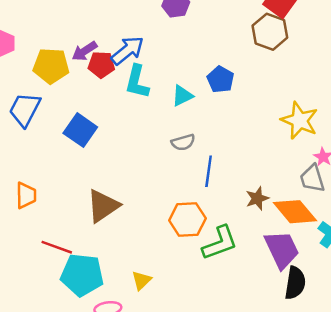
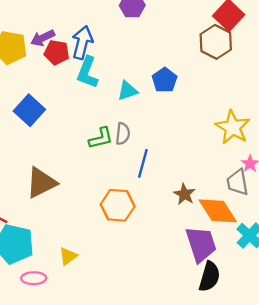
blue arrow: (127, 50) -> (82, 42), turned -44
gray semicircle: (183, 142) -> (123, 134), turned -75
brown star: (257, 198) -> (184, 194), turned -30
green L-shape: (220, 243) -> (101, 138), moved, size x0.7

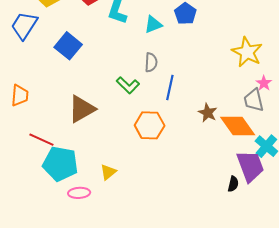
green L-shape: (101, 138) -> (128, 85), moved, turned 60
purple trapezoid: (201, 244) -> (250, 166), moved
black semicircle: (209, 277) -> (233, 184), size x0.6

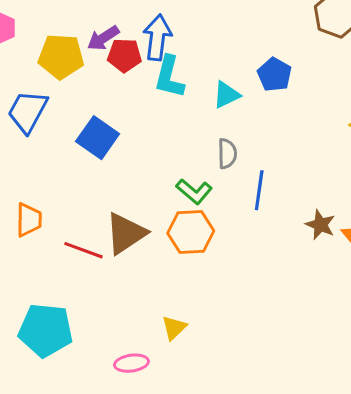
orange hexagon: (150, 125) -> (191, 232), moved
red line: (41, 140) -> (84, 250), moved
cyan pentagon: (60, 164) -> (46, 330), moved

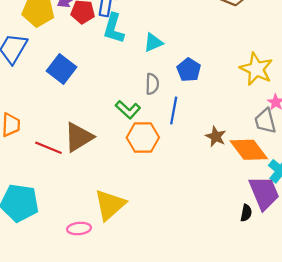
blue pentagon: (275, 74) -> (189, 70), moved
orange hexagon: (191, 232) -> (143, 137), moved
yellow triangle: (174, 328) -> (110, 205), size x1.8

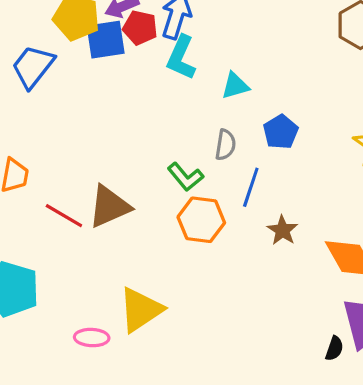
blue square: (61, 69) -> (106, 40), moved, turned 36
brown star: (216, 137) -> (282, 230), moved

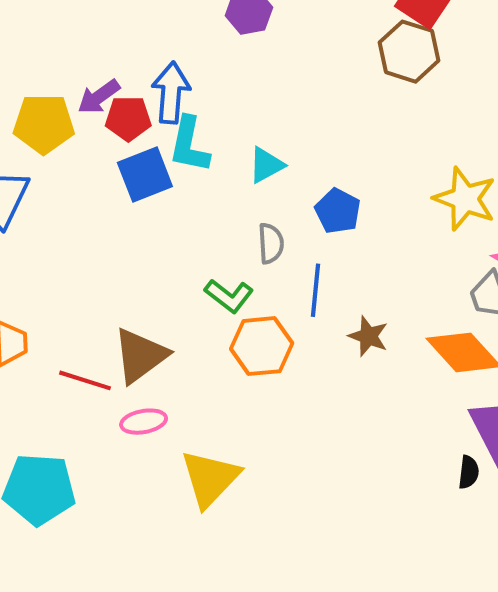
blue square: (106, 40) -> (145, 175), moved
pink ellipse: (92, 338) -> (144, 422), moved

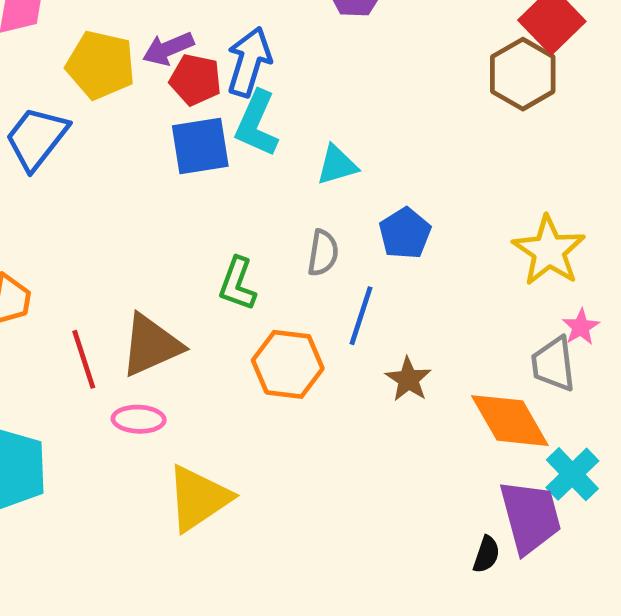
green L-shape: (229, 296) -> (237, 284), moved, turned 60
red line: (85, 380) -> (84, 359), turned 42

